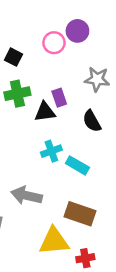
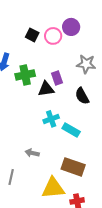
black square: (13, 57) -> (32, 35), moved
gray arrow: (27, 195) -> (32, 153), size x0.6

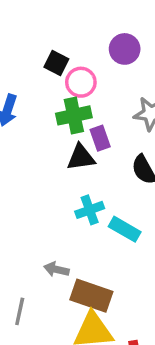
pink circle: (53, 36) -> (81, 82), moved
green cross: (25, 75) -> (74, 115), moved
brown rectangle: (73, 167) -> (91, 296), moved

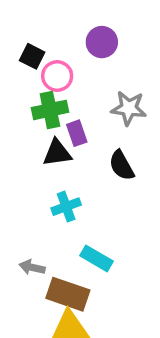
cyan rectangle: (125, 229) -> (96, 258), moved

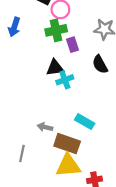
black triangle: (57, 153) -> (55, 68), moved
cyan cross: (66, 207) -> (65, 80), moved

